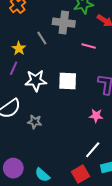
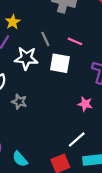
gray line: (42, 38) -> (45, 39), moved
pink line: (89, 46) -> (75, 41), moved

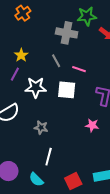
gray line: (45, 39) -> (56, 61), moved
gray star: (19, 102) -> (41, 128), moved
white line: (77, 140) -> (49, 157), moved, turned -30

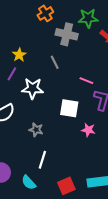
orange cross: (23, 13) -> (45, 13), moved
pink line: (79, 69) -> (86, 81), moved
white square: (67, 90) -> (69, 108), moved

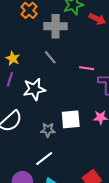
white square: (69, 108) -> (71, 119), moved
white line: (42, 160) -> (44, 158), moved, turned 48

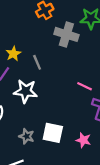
gray line: (50, 57) -> (37, 62), moved

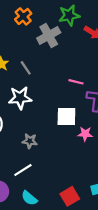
gray cross: (66, 34) -> (49, 35), turned -35
white square: (53, 133) -> (66, 117), moved

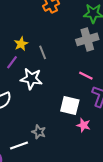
gray cross: (49, 35) -> (87, 39), moved
gray star: (30, 141) -> (39, 132), moved

